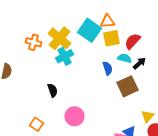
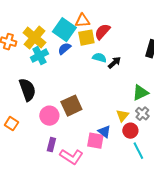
red semicircle: (132, 41) -> (102, 32), moved
blue semicircle: (108, 68) -> (64, 49), moved, turned -112
brown square: (128, 86) -> (71, 106), moved
black semicircle: (52, 90) -> (27, 90), size x1.6

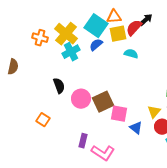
black arrow: (114, 63) -> (146, 20), moved
black semicircle: (27, 90) -> (59, 86), size x0.7
pink circle: (49, 116) -> (81, 99), moved
pink square: (95, 141) -> (119, 114), moved

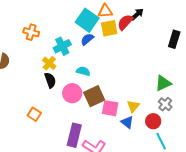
yellow cross: (66, 34) -> (49, 63), moved, size x0.6
cyan semicircle: (131, 54) -> (83, 71), moved
yellow triangle: (154, 112) -> (133, 106), moved
purple rectangle: (83, 141) -> (74, 135), size x1.6

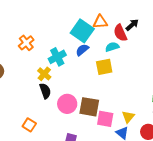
red semicircle: (125, 22) -> (120, 33), turned -66
yellow square: (109, 28) -> (104, 67), moved
orange cross: (31, 32) -> (26, 43), turned 35
cyan semicircle: (83, 71) -> (112, 47), moved, turned -32
brown square: (94, 96) -> (89, 107), turned 35

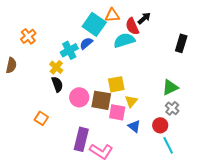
orange cross: (26, 43) -> (28, 36), moved
cyan semicircle: (112, 47) -> (124, 40), size x1.5
blue semicircle: (82, 50) -> (86, 43), moved
yellow square: (104, 67) -> (116, 84), moved
yellow triangle: (128, 117) -> (131, 101), moved

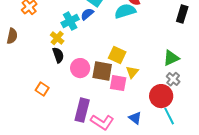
yellow square: (116, 84) -> (117, 55), turned 36
red circle: (160, 125) -> (161, 96), size x1.5
blue triangle: (134, 126) -> (135, 118), moved

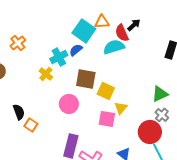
black semicircle: (58, 55) -> (19, 112), moved
brown square: (102, 71) -> (86, 79), moved

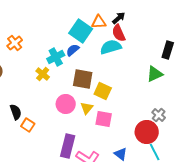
black arrow: (134, 25) -> (119, 18), moved
green triangle: (160, 94) -> (155, 74), moved
yellow triangle: (121, 108) -> (87, 108), moved

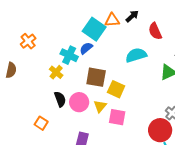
red semicircle: (119, 33) -> (155, 31), moved
cyan semicircle: (111, 47) -> (136, 55), moved
cyan cross: (56, 57) -> (69, 55), turned -36
black semicircle: (16, 112) -> (60, 99), moved

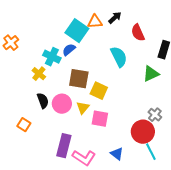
cyan semicircle: (136, 55) -> (119, 57), turned 80

